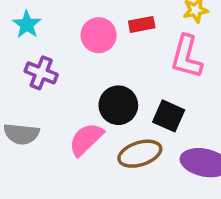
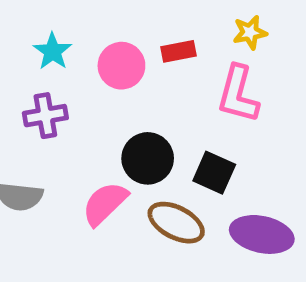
cyan star: (27, 24) -> (53, 51), moved
purple cross: (41, 73) -> (45, 116), turned -32
brown ellipse: (140, 154) -> (176, 223), turned 45

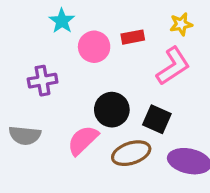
cyan star: (53, 51) -> (62, 21), moved
pink L-shape: (238, 94) -> (173, 66), turned -138
brown ellipse: (176, 223) -> (131, 153), turned -45

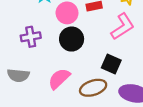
black circle: (112, 110) -> (72, 39), moved

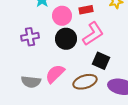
pink L-shape: (123, 27) -> (93, 34), moved
gray semicircle: (18, 75) -> (31, 82), moved

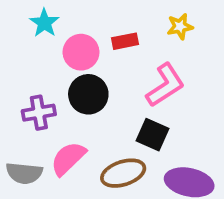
pink L-shape: (93, 34) -> (165, 85), moved
purple cross: (30, 37) -> (39, 113), moved

